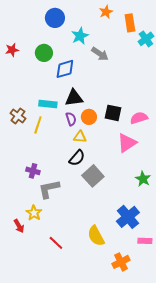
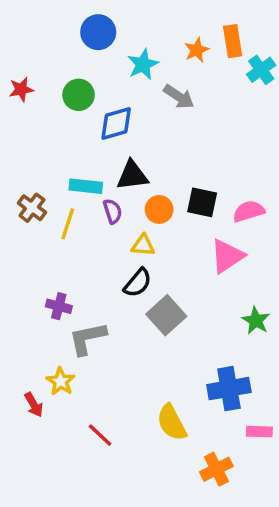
orange star: (106, 12) -> (197, 50), moved
purple semicircle: (71, 119) -> (113, 211), moved
blue cross: (128, 217) -> (229, 389), turned 30

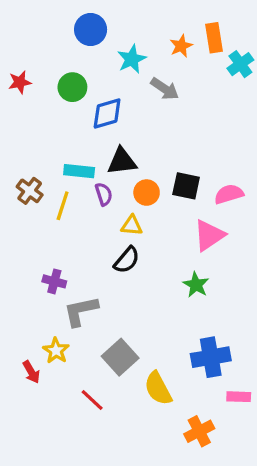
gray square: (166, 315) -> (120, 357), moved
green star: (256, 321) -> (196, 285), moved

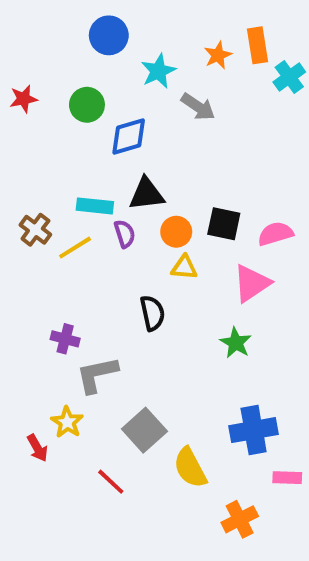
yellow line: (63, 206) -> (75, 248), turned 40
yellow triangle: (132, 225) -> (184, 267), moved
black semicircle: (127, 260) -> (152, 313), turned -52

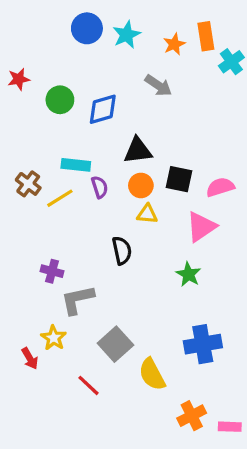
cyan star: (158, 71) -> (127, 35), moved
green circle: (87, 105) -> (60, 100), moved
black triangle: (146, 194) -> (138, 151), moved
pink rectangle: (287, 478) -> (230, 427), moved

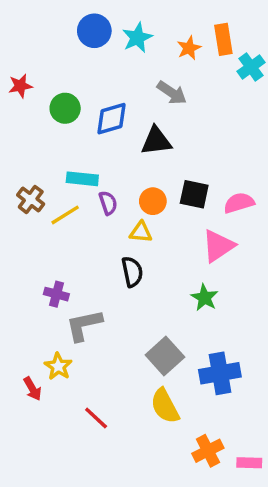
black triangle: (138, 151) -> (156, 141), moved
yellow triangle: (147, 214) -> (141, 232), moved
gray square: (115, 344) -> (165, 356), moved

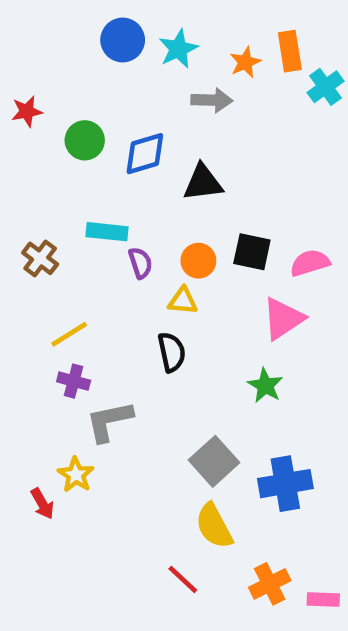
gray arrow: (172, 93) -> (212, 100), moved, turned -32
yellow line: (65, 215) -> (69, 334), moved
red line: (96, 418) -> (183, 579), moved

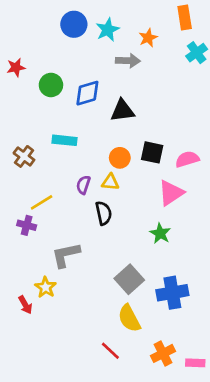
orange rectangle: (290, 51) -> (185, 18), moved
purple semicircle: (140, 263) -> (83, 185), moved, turned -144
purple cross: (74, 381) -> (27, 225), moved

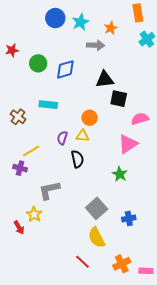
black triangle: (122, 111) -> (105, 79), moved
black square: (152, 152) -> (119, 99), moved
blue cross: (172, 293) -> (129, 218), size x0.6

